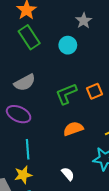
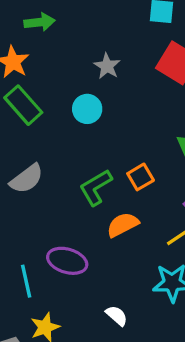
purple ellipse: (19, 114) -> (67, 261), moved
orange semicircle: (73, 129) -> (123, 225), moved
cyan line: (28, 149) -> (26, 281), moved

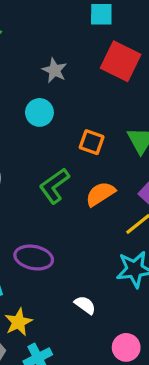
orange square: (141, 177) -> (92, 142), moved, turned -35
orange semicircle: (123, 225) -> (100, 194), moved

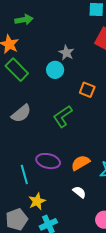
gray star: (55, 70) -> (66, 53), moved
orange semicircle: (100, 194) -> (80, 163), moved

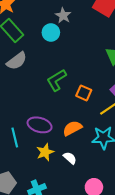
orange square: (87, 90) -> (84, 93), moved
gray semicircle: (21, 113) -> (17, 61), moved
yellow star: (37, 201) -> (45, 152), moved

